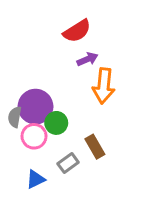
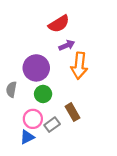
purple circle: (35, 107) -> (36, 68), moved
pink circle: (34, 136) -> (33, 119), moved

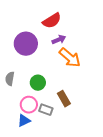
orange arrow: (79, 66) -> (70, 58), turned -55
purple circle: (36, 68) -> (26, 44), moved
gray rectangle: (52, 125) -> (46, 110), turned 56

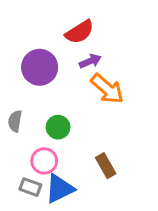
brown rectangle: (64, 99) -> (106, 166), moved
gray rectangle: (46, 110) -> (30, 187), moved
blue triangle: (24, 121) -> (60, 189), moved, size x1.5

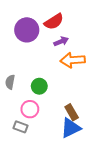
purple circle: (40, 67) -> (27, 30), moved
orange arrow: (107, 89) -> (73, 60), turned 135
blue triangle: (60, 189) -> (71, 128), moved

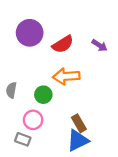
red semicircle: (54, 22) -> (63, 44), moved
purple arrow: (61, 41) -> (99, 45), moved, turned 56
orange arrow: (73, 60) -> (66, 76), moved

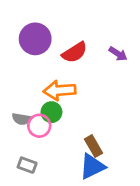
orange arrow: (66, 76) -> (60, 90), moved
gray semicircle: (11, 90) -> (22, 119), moved, turned -91
pink circle: (33, 120) -> (39, 126), moved

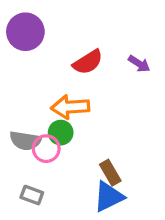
purple circle: (35, 39) -> (25, 32), moved
gray semicircle: (22, 119) -> (25, 141), size x1.4

